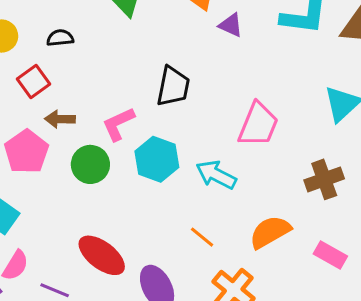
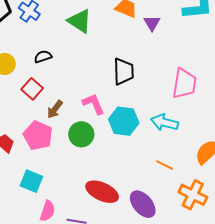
purple triangle: (231, 25) -> (152, 23), turned 48
brown arrow: (60, 119) -> (55, 109), turned -42
pink L-shape: (118, 124) -> (93, 104), turned 105

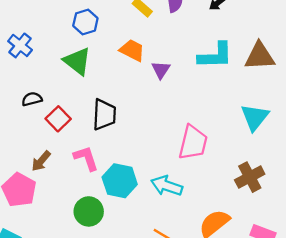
black trapezoid: (124, 71) -> (104, 115), moved
red square: (32, 89) -> (58, 119), moved
green circle: (81, 134) -> (89, 211), moved

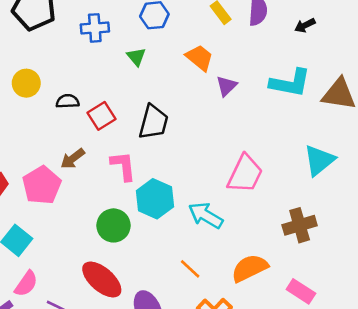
blue cross: (20, 45) -> (95, 28), moved, turned 35
green triangle: (77, 61) -> (136, 57), size x0.6
black semicircle: (32, 99) -> (68, 101), moved

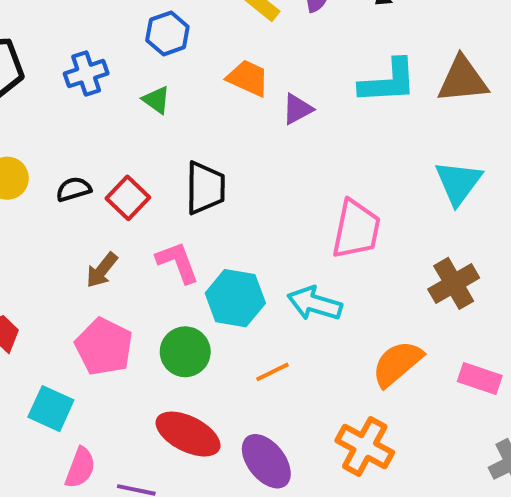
purple triangle: (226, 86) -> (297, 109), turned 30
pink pentagon: (42, 185) -> (104, 347), moved
orange line: (190, 269) -> (272, 372), moved, turned -55

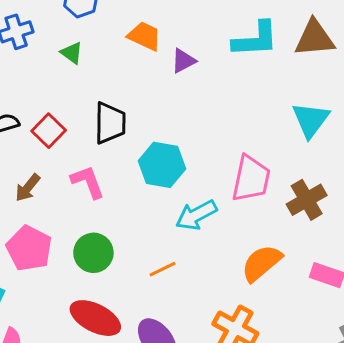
pink trapezoid: (356, 229) -> (251, 179), moved
cyan hexagon: (235, 298) -> (162, 165), moved
cyan arrow: (315, 303) -> (196, 215), turned -45

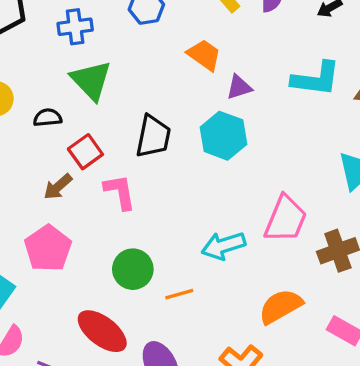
green triangle: (72, 53) -> (91, 80), moved, size x1.8
red square: (49, 131) -> (85, 152), moved
cyan hexagon: (162, 165) -> (223, 136), moved
green circle: (93, 253) -> (133, 269), moved

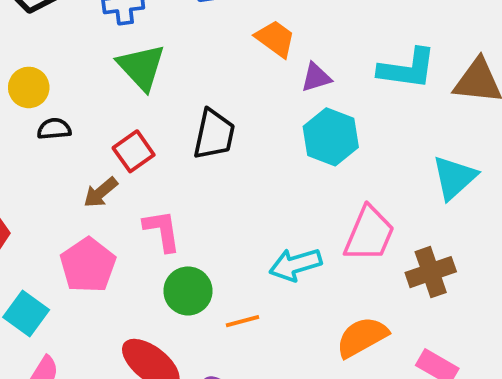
black semicircle: (48, 118) -> (54, 129), moved
cyan hexagon: (223, 136) -> (331, 137), moved
pink L-shape: (120, 192) -> (162, 231), moved

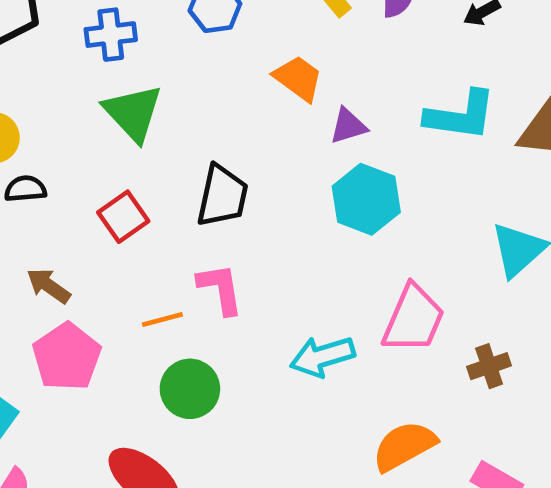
brown arrow: (101, 192) -> (49, 286), moved, turned 75
pink L-shape: (162, 231) -> (220, 289), moved
brown cross: (431, 272) -> (489, 366), size x0.7
orange line: (242, 321) -> (162, 319), moved

